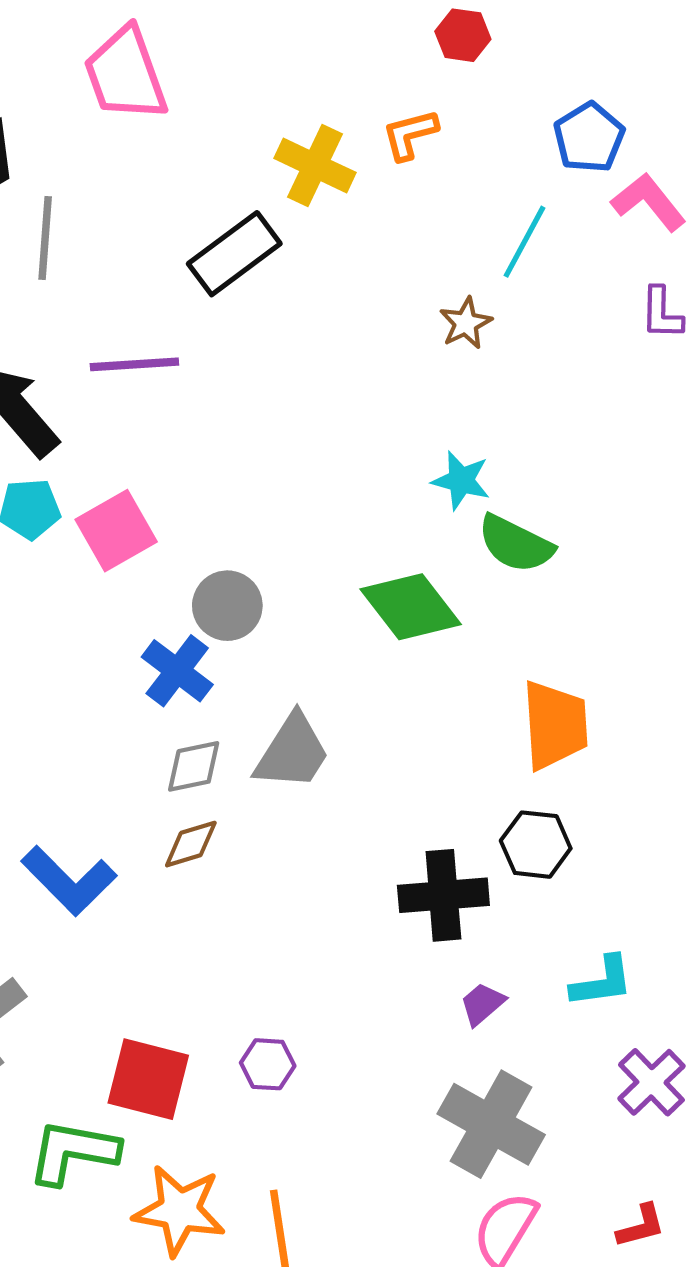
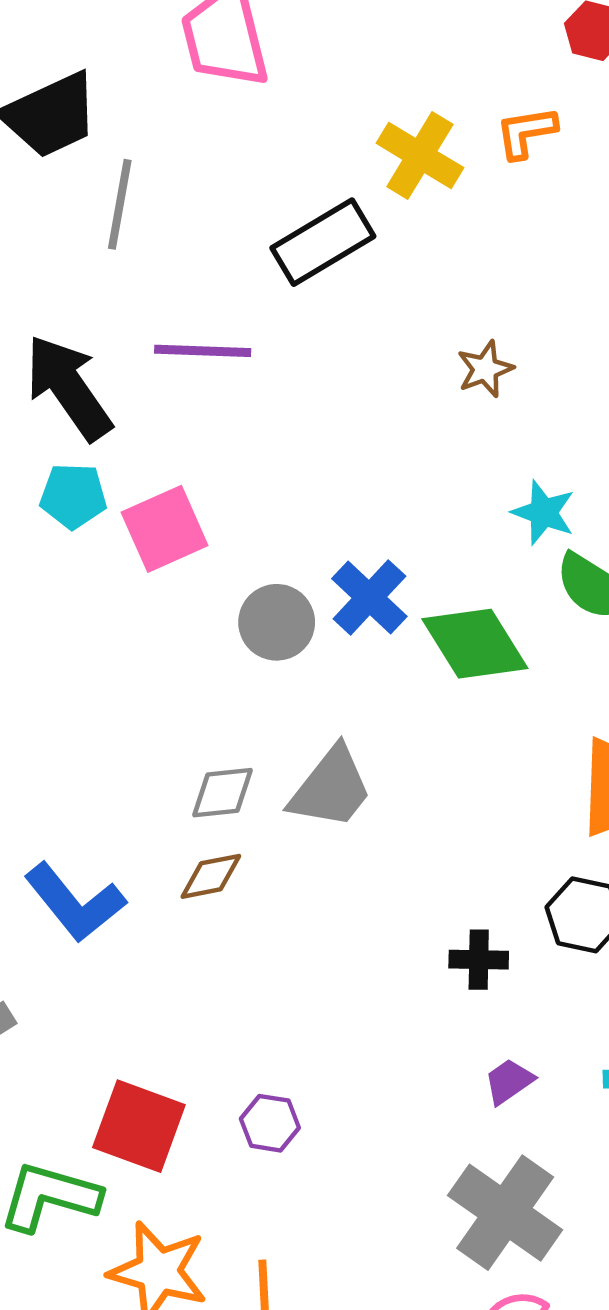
brown star: (466, 323) -> (485, 369), moved
blue cross: (177, 671) -> (369, 598), moved
black cross: (443, 895) -> (479, 960), size x0.6

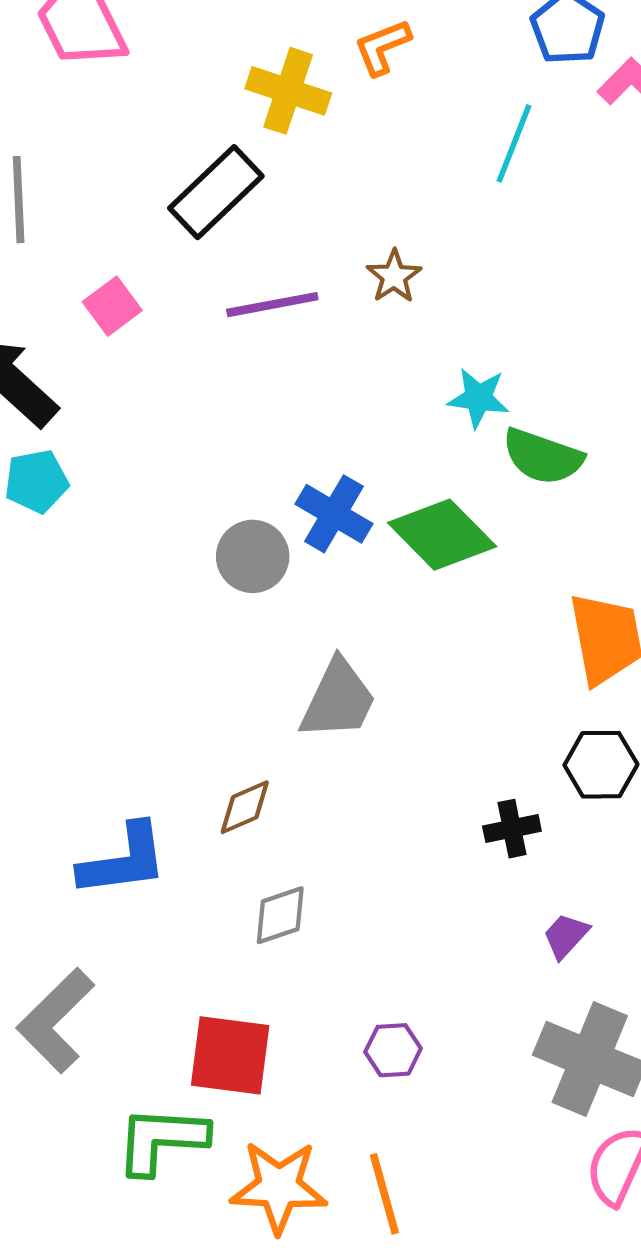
purple line: (203, 351) -> (272, 305), moved
pink square: (165, 529) -> (112, 306), moved, size x0.7
gray diamond: (223, 793) -> (280, 915), moved
blue L-shape: (75, 903) -> (123, 860), turned -46
purple hexagon: (270, 1123) -> (393, 1050), moved

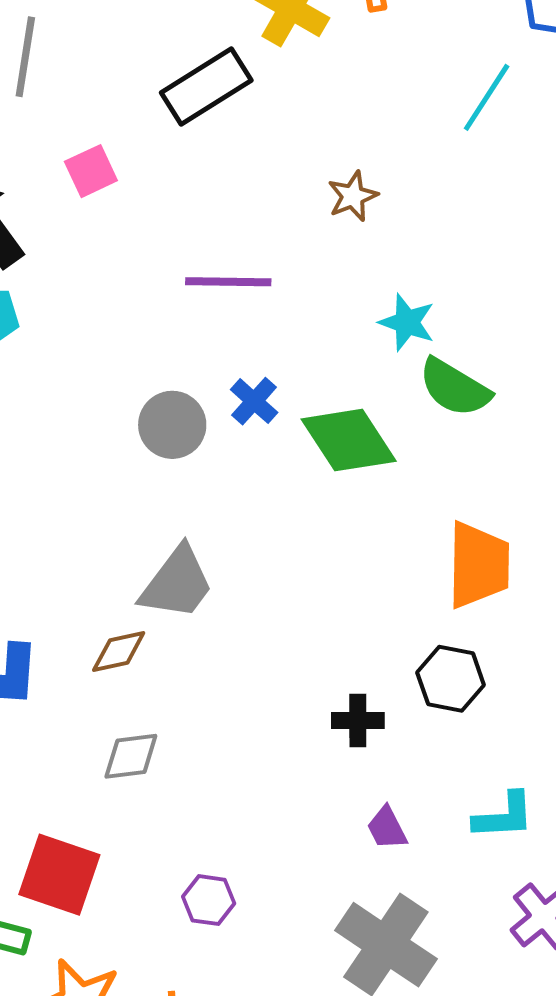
purple line: (272, 305) -> (228, 282), moved
blue cross: (334, 514) -> (254, 401), size x0.7
gray trapezoid: (338, 700) -> (177, 583), moved
purple trapezoid: (566, 936) -> (387, 828), turned -81

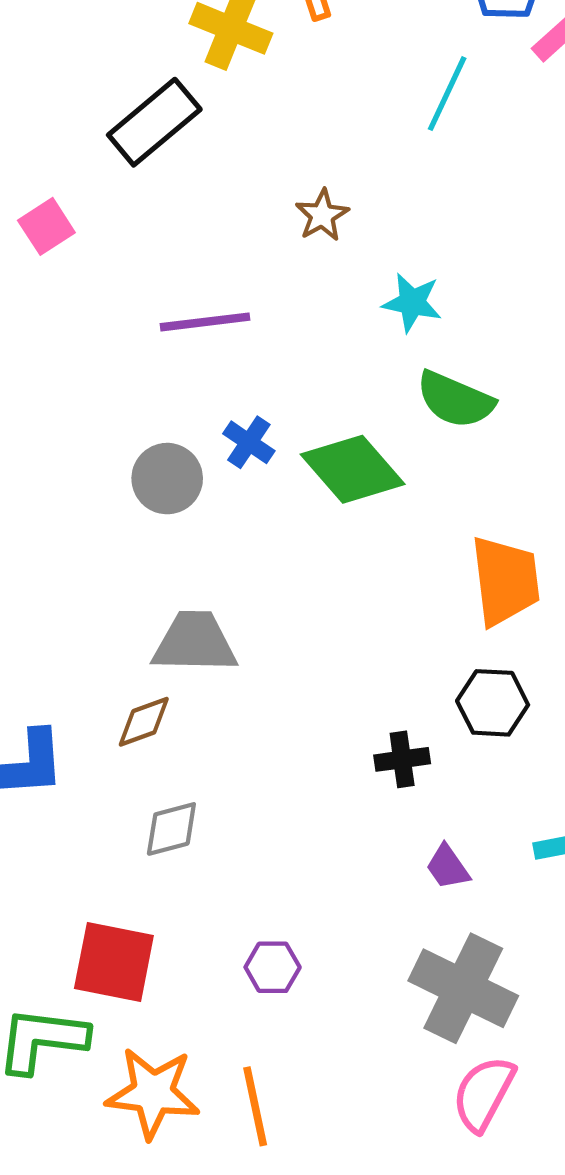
cyan star: (407, 322) -> (412, 303), moved
gray trapezoid: (177, 583) -> (195, 642), turned -118

